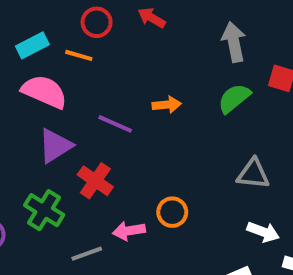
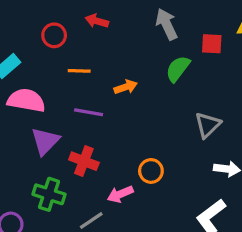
orange line: (79, 55) -> (79, 71), moved
gray triangle: (253, 174) -> (208, 125), turned -36

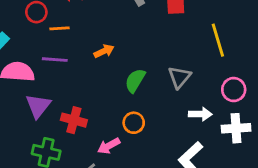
green semicircle: (178, 69) -> (135, 80), moved
orange line: (79, 71) -> (59, 28), moved
purple line: (89, 112) -> (55, 60), moved

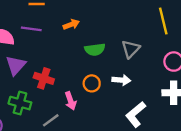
green semicircle: (135, 80) -> (95, 50), turned -132
white arrow: (200, 114) -> (121, 80), moved
pink arrow: (109, 146) -> (71, 101), turned -84

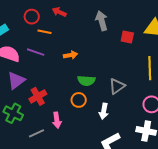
red cross: (44, 78) -> (38, 96), turned 30
white arrow: (121, 80) -> (104, 111), turned 84
orange circle: (92, 83) -> (79, 100), moved

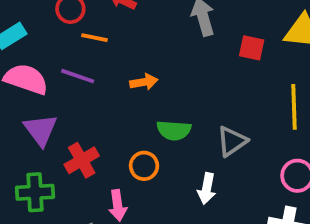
purple triangle: (16, 80) -> (41, 130), turned -30
orange circle: (79, 100) -> (144, 166), moved
green cross: (13, 113) -> (35, 192), turned -30

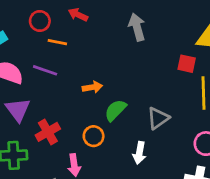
red square: (252, 48) -> (187, 64), moved
orange arrow: (144, 82) -> (92, 87), moved
green semicircle: (174, 130) -> (115, 110), turned 130

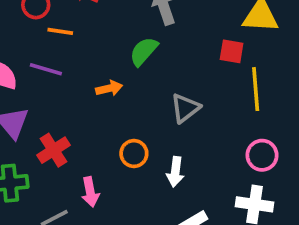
green semicircle: (115, 110) -> (144, 51), moved
gray triangle: (158, 118) -> (185, 108), moved
orange circle: (94, 136) -> (134, 154), moved

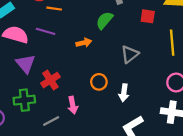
red square: (232, 51) -> (148, 16), moved

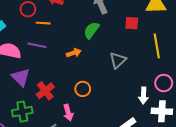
orange circle: (99, 82) -> (83, 89), moved
white arrow: (124, 93) -> (143, 95), moved

